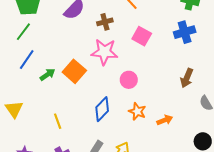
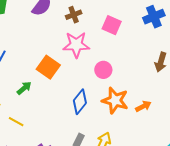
green arrow: (47, 75) -> (24, 88), moved
orange star: (137, 111) -> (115, 100), size x1.5
yellow line: (58, 121) -> (16, 122), moved, turned -35

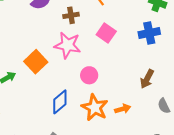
orange arrow: (143, 106) -> (123, 109), moved

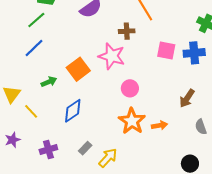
brown cross: (71, 15) -> (127, 31), moved
pink square: (106, 33) -> (166, 51), moved, turned -30
blue diamond: (60, 102) -> (73, 111), moved

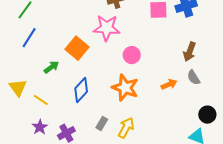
orange star: (132, 121) -> (125, 88), moved
gray semicircle: (201, 127) -> (194, 77), moved
purple star: (13, 140) -> (40, 127), moved

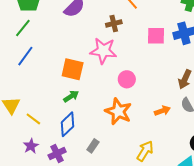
orange square: (77, 48) -> (73, 69), turned -30
green arrow: (51, 67) -> (71, 96), moved
blue diamond: (81, 90) -> (68, 124), moved
yellow arrow: (126, 128) -> (145, 151), moved

